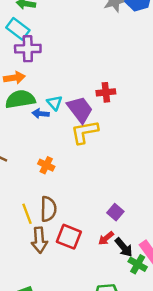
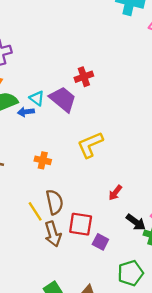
yellow L-shape: (85, 132) -> (90, 145), moved
purple square: (115, 212) -> (100, 242), moved
red arrow: (106, 238) -> (115, 193), moved

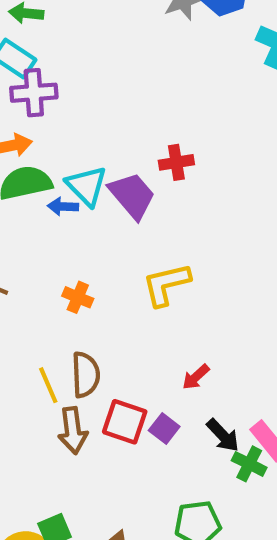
cyan triangle: (37, 98) -> (87, 186), size x1.5
purple square: (100, 242) -> (164, 428), moved

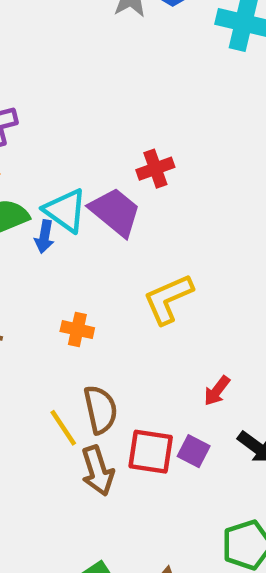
blue arrow: (63, 206) -> (44, 237), turned -72

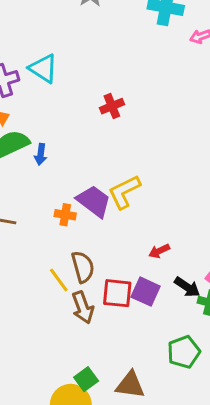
cyan triangle: (65, 210) -> (43, 69), moved
purple trapezoid: (115, 212) -> (94, 201), moved
red arrow: (217, 391) -> (159, 251), turned 30
purple square: (194, 451) -> (146, 292), size x1.4

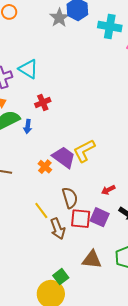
red cross: (112, 106) -> (43, 102), moved
orange cross: (65, 215) -> (45, 167), turned 32
brown semicircle: (83, 267) -> (70, 198), moved
brown triangle: (130, 385) -> (92, 260), moved

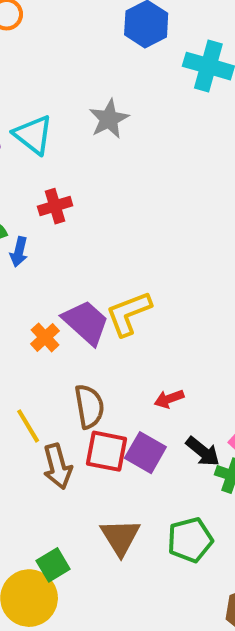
gray star: (59, 18) -> (109, 119), moved
brown triangle: (92, 260) -> (120, 537), turned 45

